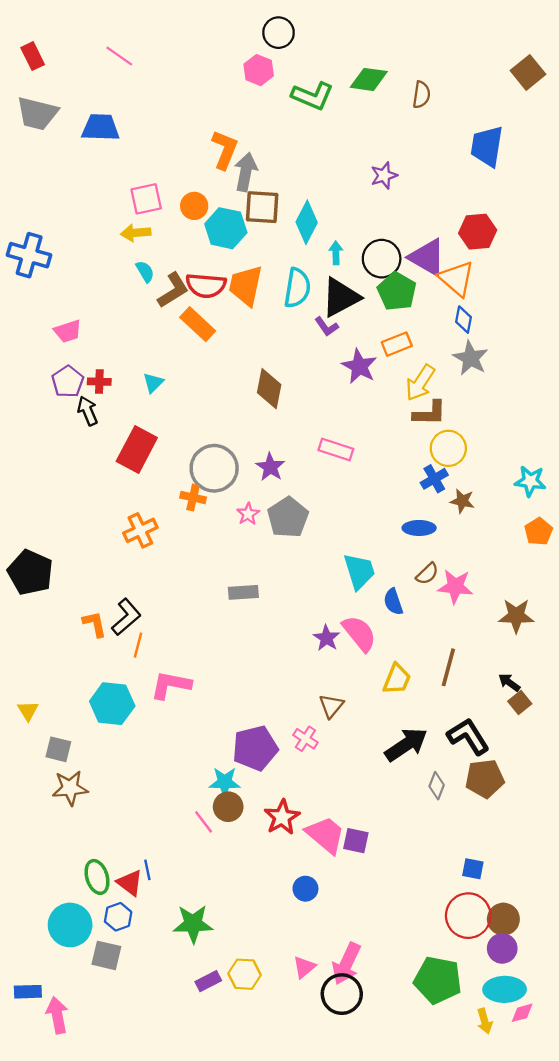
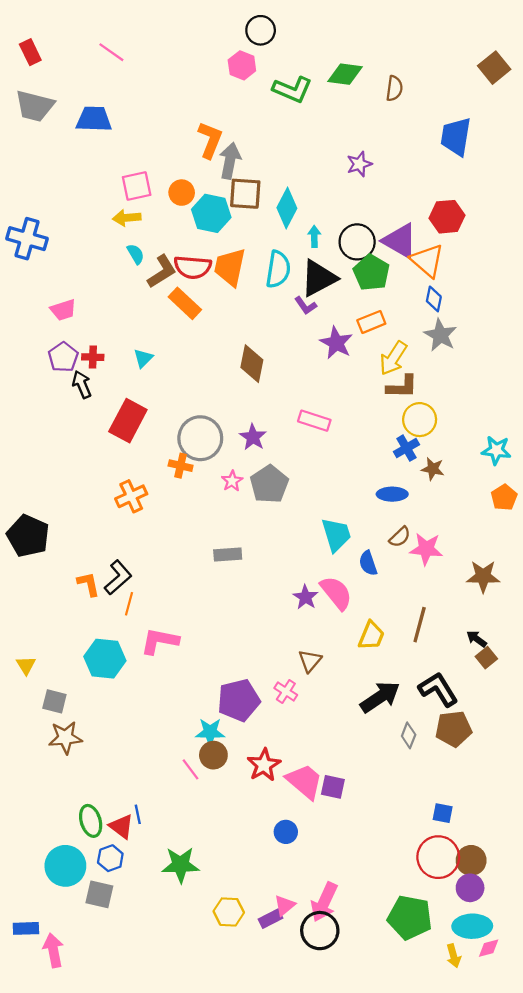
purple rectangle: (208, 981) -> (270, 919), moved

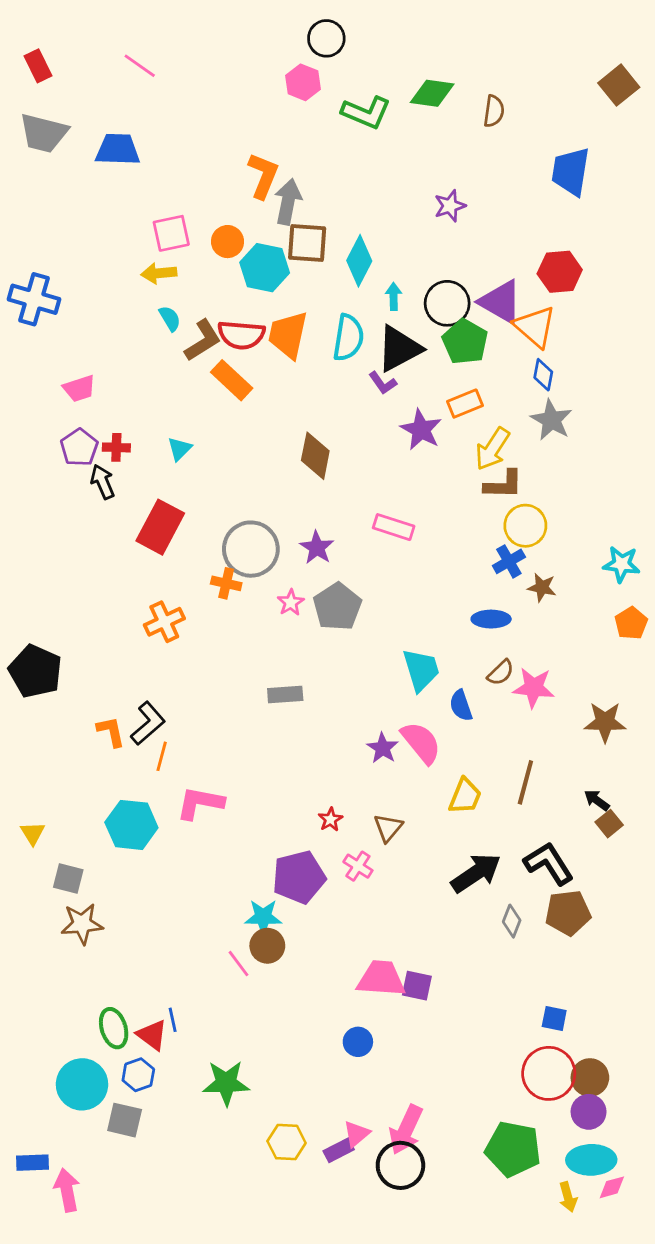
red star: (264, 765) -> (330, 819), moved, size x0.6
pink trapezoid: (304, 781) -> (381, 979), turned -36

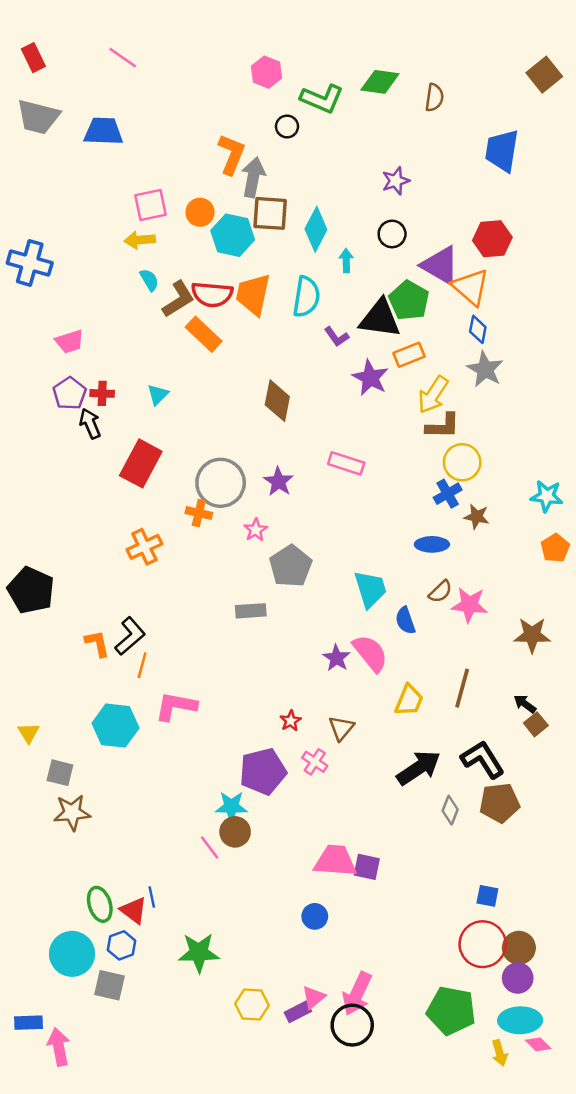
black circle: (326, 38) -> (287, 126), moved, size x0.7
black circle: (447, 303) -> (392, 234), moved, size x0.7
black triangle: (399, 349) -> (380, 319), moved, turned 36
gray pentagon: (337, 607) -> (291, 566), moved
pink diamond: (612, 1187) -> (538, 1044), turned 60

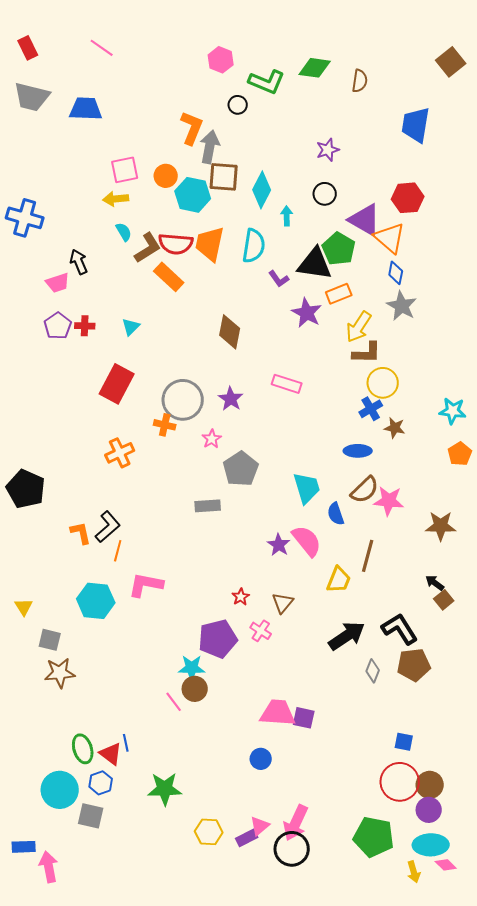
black arrow: (90, 424) -> (79, 262), moved
brown semicircle: (440, 591) -> (365, 490), size x1.4
brown line: (462, 688) -> (368, 556), moved

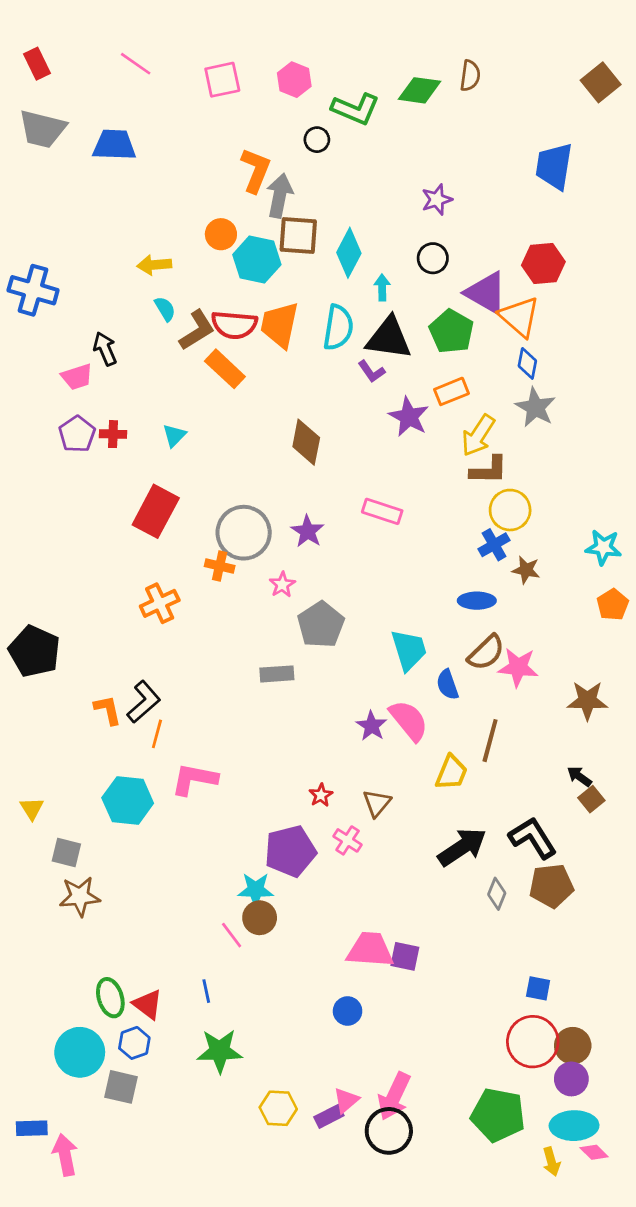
brown semicircle: (360, 81) -> (470, 76), moved
pink square: (125, 170) -> (222, 80), moved
black triangle: (315, 264) -> (389, 338), moved
blue line: (126, 743) -> (206, 991), moved

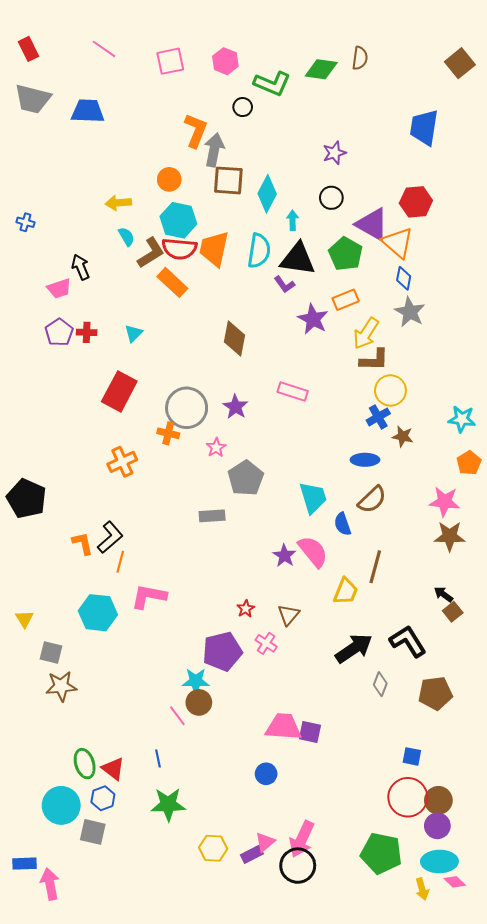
cyan hexagon: (257, 260) -> (178, 220), moved
blue cross: (33, 290) -> (25, 222), size x0.5
pink star: (518, 667) -> (445, 502), moved
brown pentagon: (551, 886) -> (435, 693), moved

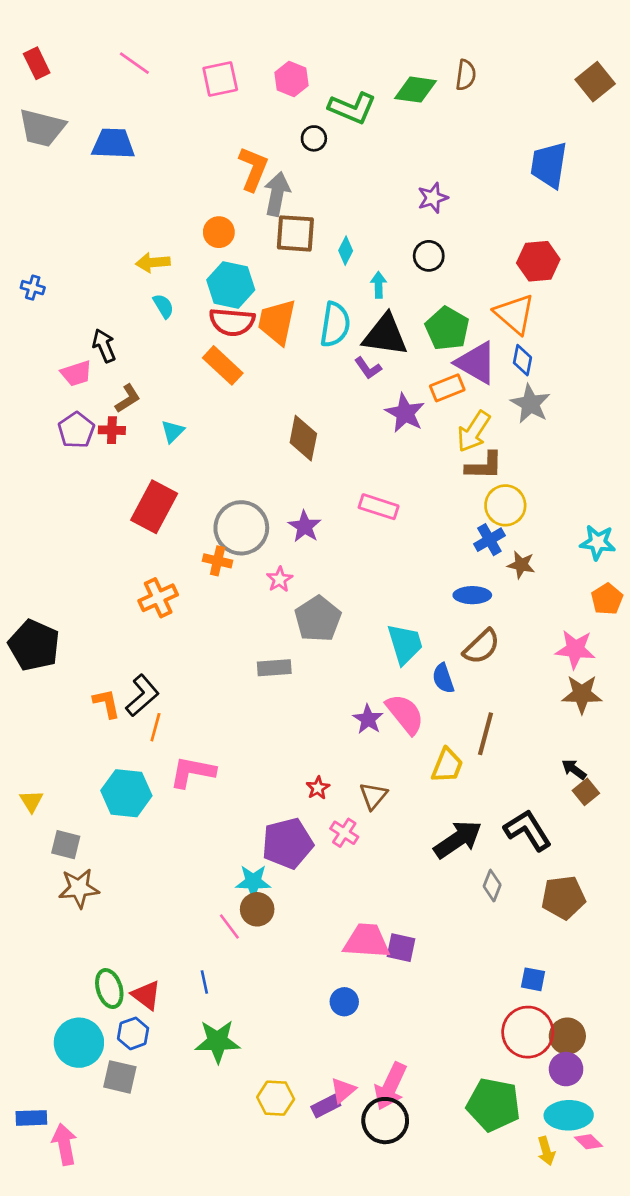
cyan diamond: (267, 194) -> (346, 251), size x0.6
purple triangle: (372, 224) -> (476, 363), moved
brown L-shape: (151, 253) -> (128, 398), moved, size x0.7

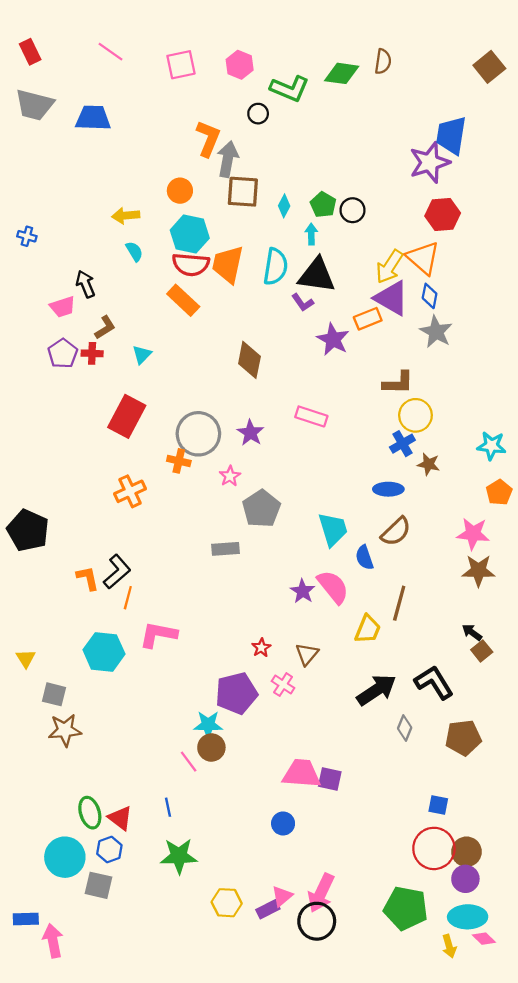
purple star: (433, 198) -> (430, 162), moved, size x1.6
green pentagon: (447, 328) -> (323, 205), moved, size x0.7
yellow arrow: (474, 431) -> (389, 267), moved

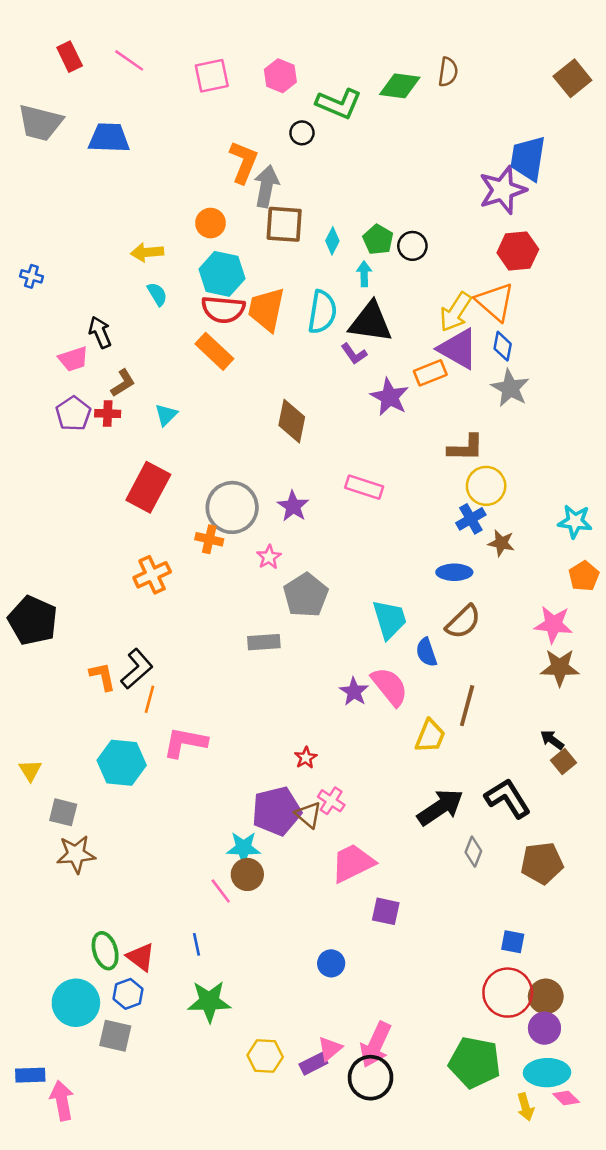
red rectangle: (30, 52) -> (70, 57), moved
brown triangle: (307, 654) -> (308, 815), moved, turned -30
pink trapezoid: (302, 774) -> (353, 863), moved, turned -30

